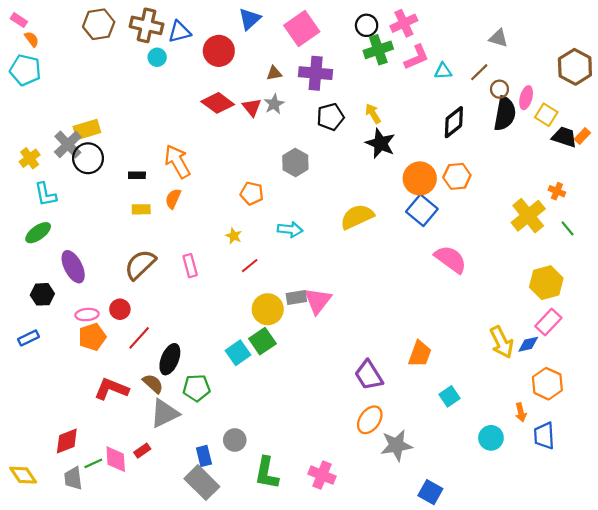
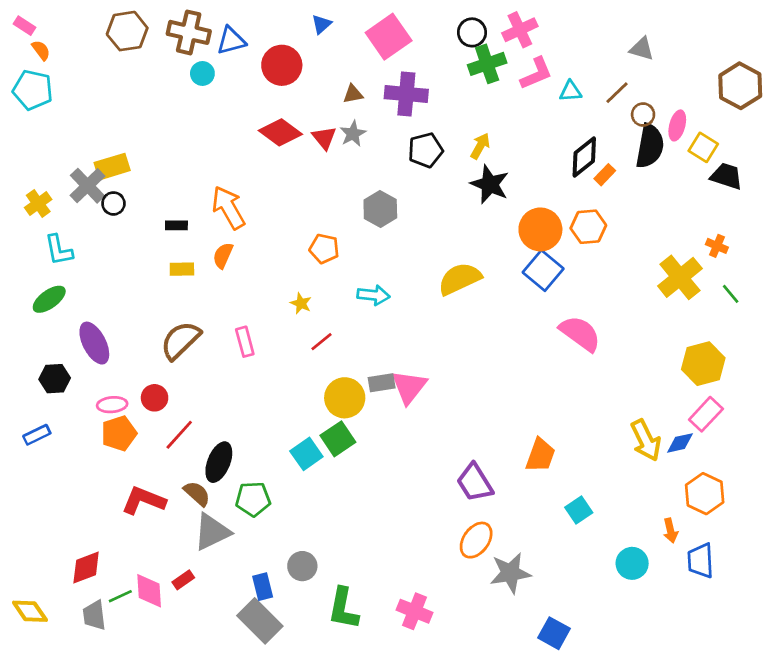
blue triangle: (250, 19) -> (321, 24), size x0.7
yellow arrow: (373, 114) -> (480, 146), turned 60
orange rectangle: (582, 136) -> (605, 175), moved
black circle: (88, 158) -> (113, 203), size x0.6

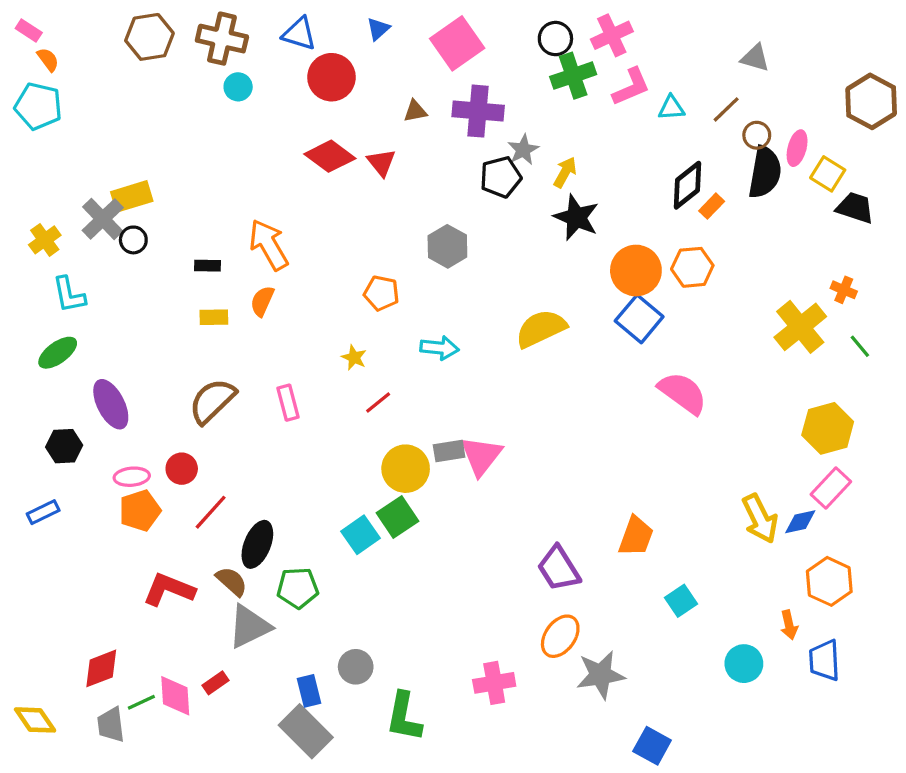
blue triangle: (231, 41) -> (299, 34), moved, turned 32
gray star: (353, 134) -> (523, 150), moved
pink cross: (415, 611) -> (494, 683), moved, turned -32

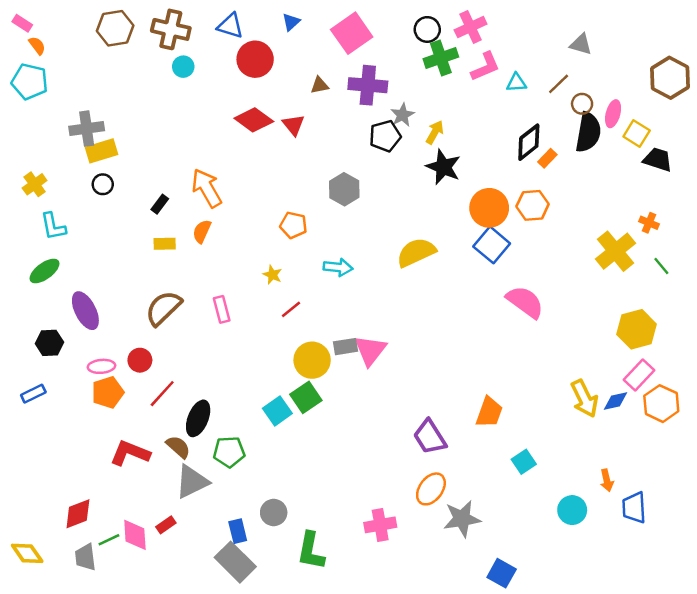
gray cross: (103, 219) -> (87, 129), moved, turned 36
black rectangle: (207, 266) -> (160, 204), turned -54
orange hexagon: (829, 581) -> (661, 404), moved

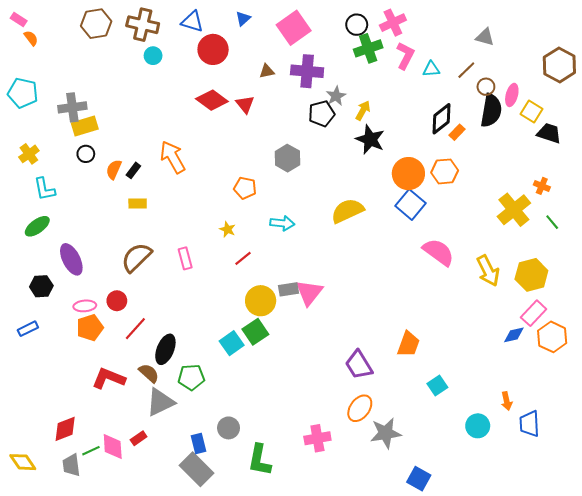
pink L-shape: (485, 67) -> (405, 56), turned -40
cyan pentagon: (30, 81) -> (23, 93), moved
orange semicircle: (202, 231) -> (114, 169), moved
yellow arrow: (585, 399) -> (488, 271), moved

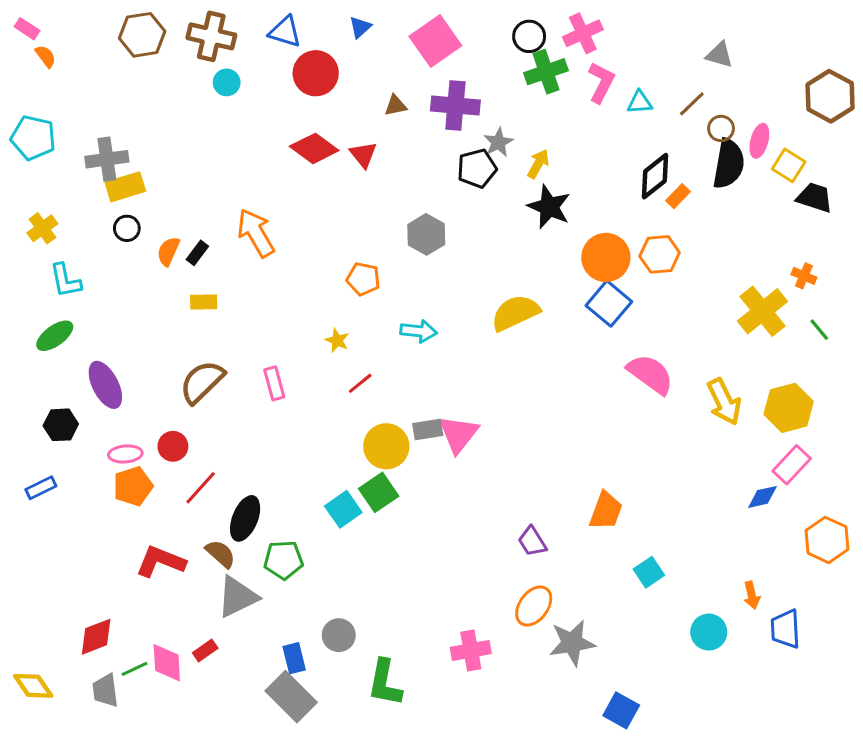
orange hexagon: (552, 337) -> (827, 540), moved
purple trapezoid: (359, 365) -> (532, 541), size x0.7

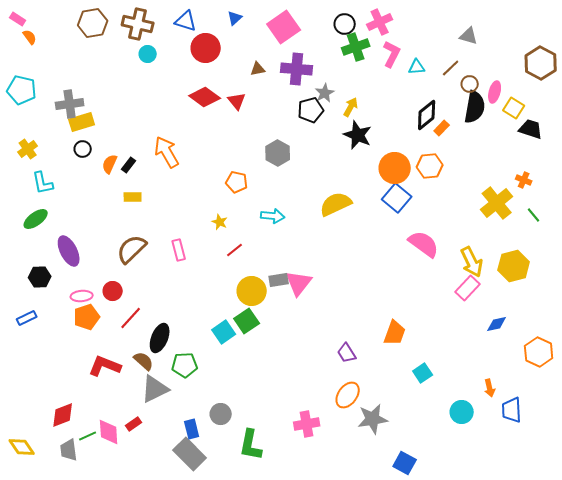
pink rectangle: (792, 465) -> (468, 288), moved

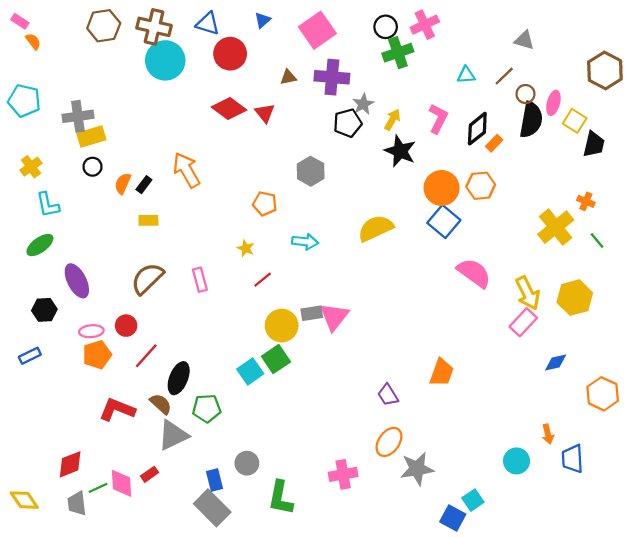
cyan circle: (148, 54) -> (165, 60), size x2.0
pink L-shape: (392, 54) -> (438, 119), moved
black trapezoid: (531, 129) -> (594, 144), turned 85
cyan square: (423, 373) -> (473, 500), moved

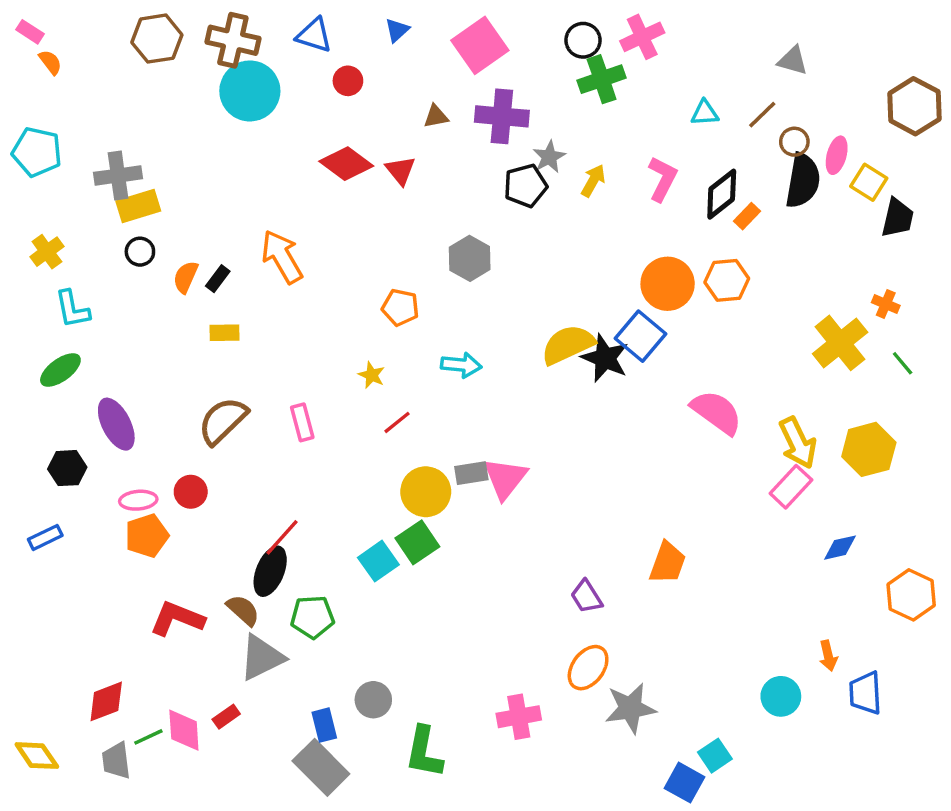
red circle: (230, 54) -> (348, 81), size x0.6
black star: (400, 151) -> (605, 358), moved
blue square: (444, 222) -> (640, 336), moved
red line: (146, 356) -> (282, 537), moved

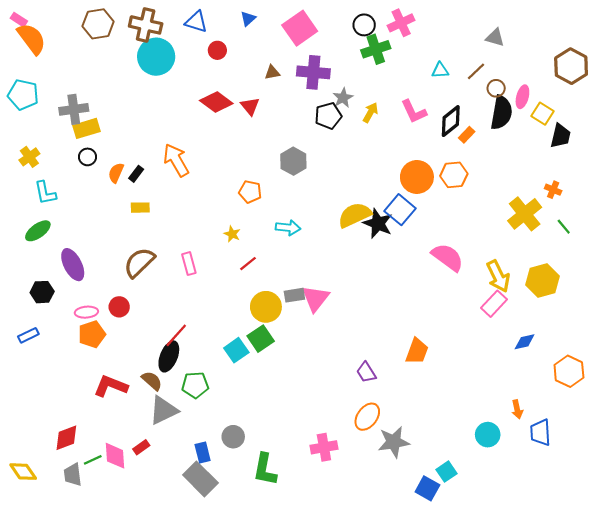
orange semicircle: (50, 62) -> (32, 39), size x2.0
pink L-shape: (662, 179) -> (414, 112), turned 128

